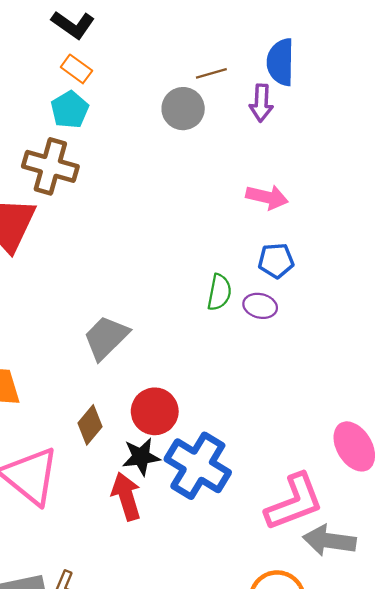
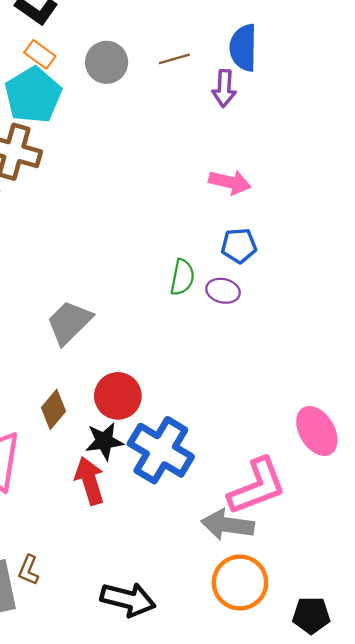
gray circle: (183, 109) -> (107, 62), moved
cyan pentagon: (70, 110) -> (33, 95), size x1.5
gray arrow: (329, 541) -> (228, 525), moved

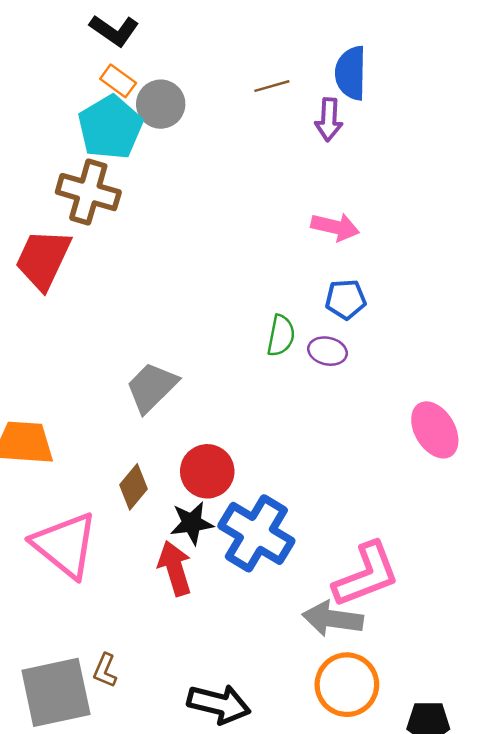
gray circle: (107, 62) -> (161, 104), moved
pink ellipse: (317, 431) -> (435, 430), moved

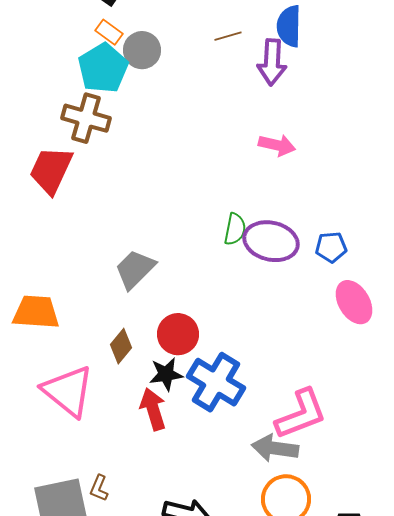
purple arrow: (329, 120) -> (272, 62), size x1.4
blue pentagon: (346, 299) -> (331, 247), moved
purple ellipse: (327, 351) -> (271, 241), size x1.8

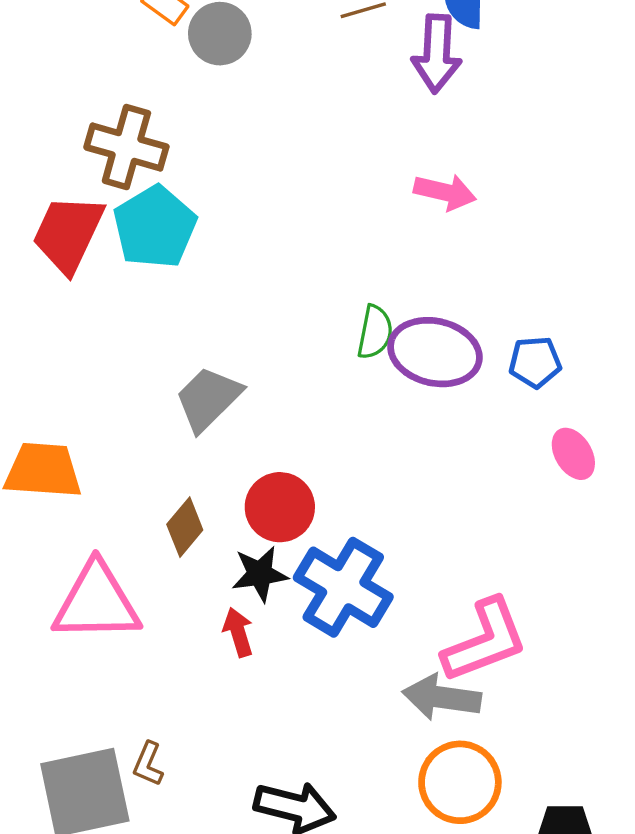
cyan pentagon: (103, 68) -> (155, 227), moved
pink ellipse: (354, 302) -> (573, 454), size x0.7
pink triangle: (68, 391) -> (96, 602), turned -40
red arrow: (153, 409) -> (238, 632), size x0.7

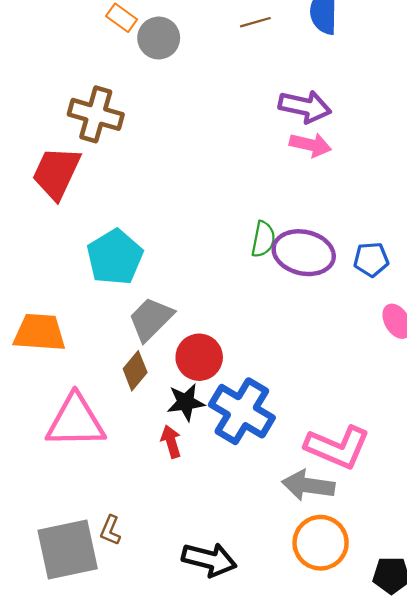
purple arrow: (437, 54) -> (305, 107), moved, turned -81
cyan pentagon: (155, 227) -> (115, 257), moved
gray trapezoid: (208, 399) -> (151, 319), moved
pink L-shape: (485, 641) -> (337, 447), turned 44

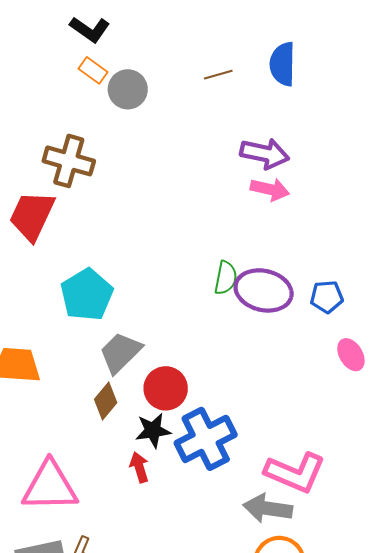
blue cross: (242, 411) -> (206, 439), turned 32
pink triangle: (76, 421) -> (50, 486), moved

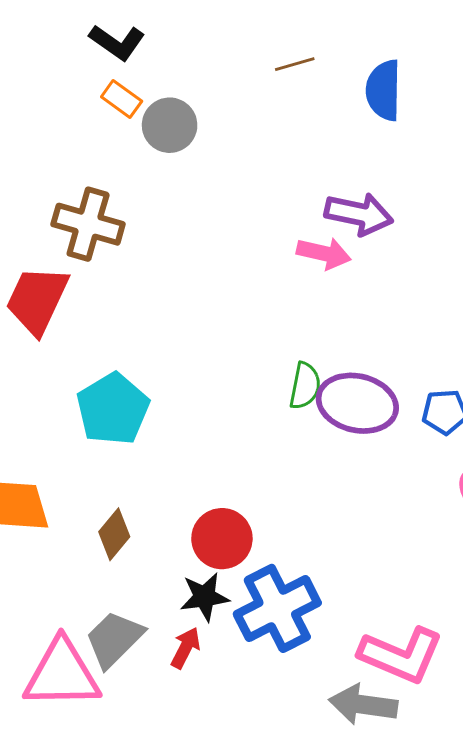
brown line: (218, 75) -> (295, 64), moved
pink arrow: (270, 189) -> (324, 253), moved
gray trapezoid: (120, 353) -> (114, 639), moved
brown diamond: (106, 401) -> (114, 534), moved
red arrow: (139, 467) -> (186, 648), turned 44

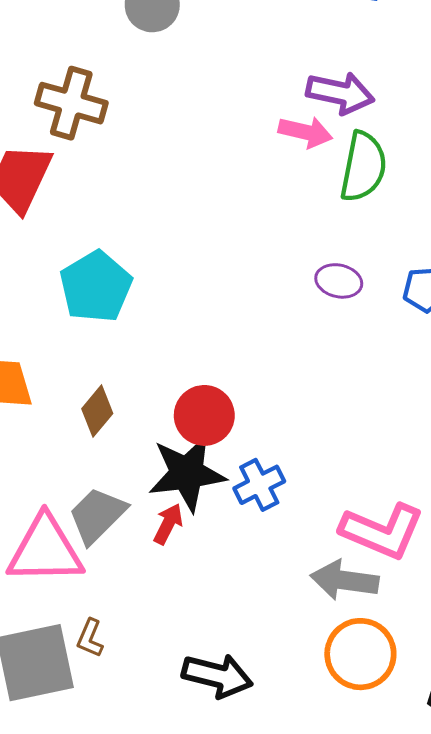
green semicircle: (305, 386) -> (363, 167), moved, size x1.5
purple ellipse: (357, 403) -> (339, 281), size x0.6
black star: (204, 597) -> (187, 473), size x1.6
blue cross: (277, 608) -> (259, 485), size x0.6

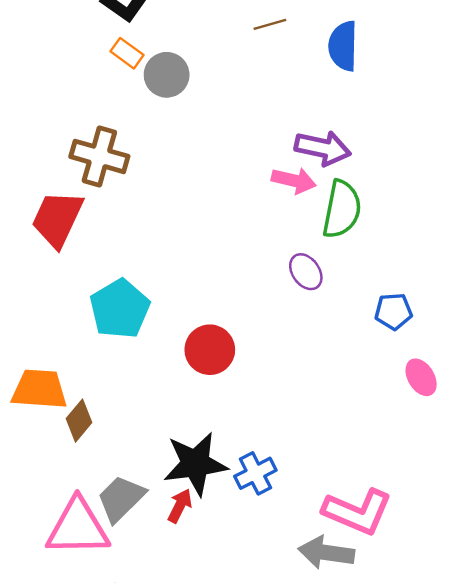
purple ellipse: (339, 281) -> (306, 272), moved, turned 42
brown diamond: (97, 411) -> (79, 421), moved
red circle: (204, 415) -> (210, 350), moved

